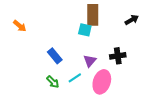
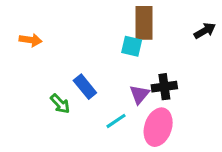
orange arrow: (20, 26) -> (31, 40), turned -32
black cross: (118, 56) -> (164, 87), moved
green arrow: (53, 82) -> (60, 104), moved

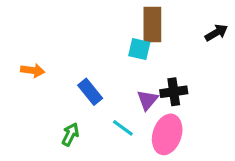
orange arrow: (31, 40) -> (33, 70), moved
green arrow: (60, 104) -> (70, 134), moved, turned -110
cyan line: (116, 121) -> (123, 128), turned 70

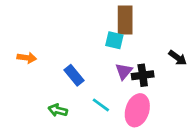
black arrow: (216, 33) -> (178, 58), moved, turned 66
purple triangle: (147, 100) -> (124, 71), moved
green arrow: (70, 134) -> (58, 110), turned -102

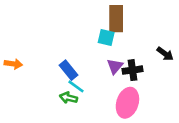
orange arrow: (27, 58) -> (13, 64), moved
cyan line: (101, 105) -> (76, 86), moved
green arrow: (58, 110) -> (69, 98), moved

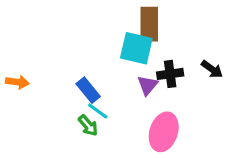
cyan square: (106, 38) -> (136, 48), size x1.5
black cross: (132, 70) -> (170, 74), moved
green arrow: (69, 98) -> (88, 125), turned -144

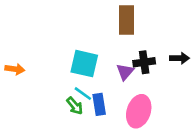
cyan square: (136, 48) -> (84, 64), moved
black arrow: (212, 69) -> (180, 58), turned -36
blue rectangle: (88, 90) -> (99, 104), moved, turned 30

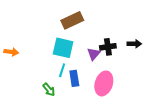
brown rectangle: (126, 20) -> (72, 20), moved, turned 65
cyan line: (83, 94) -> (62, 70), turned 72
green arrow: (75, 106) -> (49, 90), moved

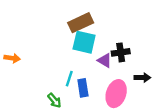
black arrow: (134, 44) -> (142, 78), moved
cyan square: (63, 48) -> (84, 42), moved
purple triangle: (94, 54) -> (105, 60), turned -40

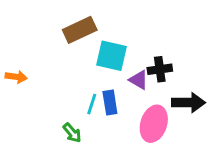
brown rectangle: (81, 23) -> (80, 30), moved
black arrow: (142, 78) -> (189, 103), size x1.5
blue rectangle: (83, 88) -> (110, 103), moved

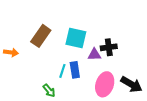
brown rectangle: (80, 30) -> (41, 36), moved, turned -30
purple triangle: (139, 80) -> (94, 54), turned -32
black arrow: (189, 103) -> (131, 84), moved, turned 30

